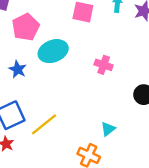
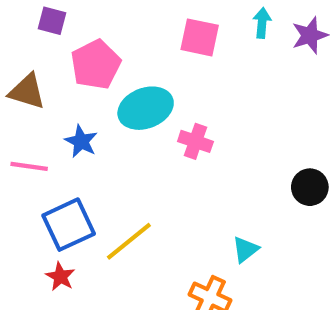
pink cross: (104, 65) -> (195, 141), moved

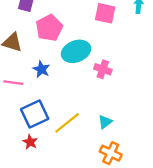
cyan triangle: (245, 250) -> (105, 122), moved

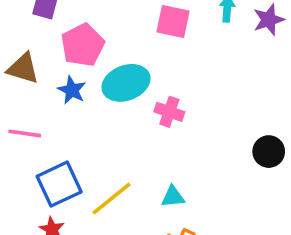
blue star: (41, 69) -> (72, 90), moved
cyan triangle: (105, 122) -> (173, 197), turned 32

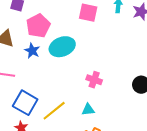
pink cross: (169, 112) -> (94, 80), moved
blue square: (59, 184) -> (25, 103), turned -35

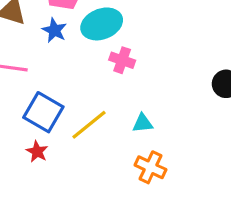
pink cross: (94, 80) -> (122, 60), moved

